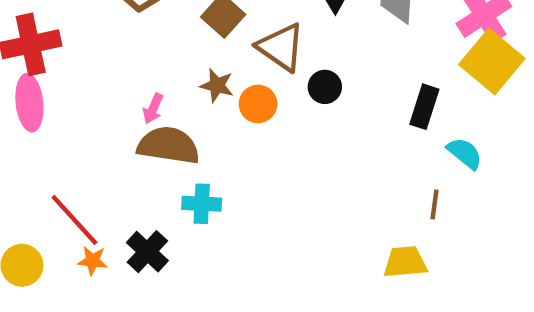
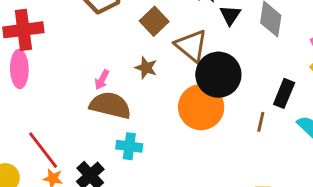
black circle: (325, 87) -> (218, 75), size x2.0
orange circle: (258, 104) -> (201, 107), moved, size x1.8
brown line: (435, 205) -> (261, 122), moved

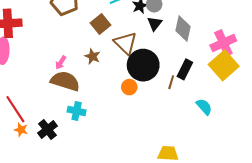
black rectangle: (284, 93) -> (185, 69), moved
orange circle: (201, 107) -> (129, 87), size x0.5
brown line: (261, 122) -> (171, 82), moved

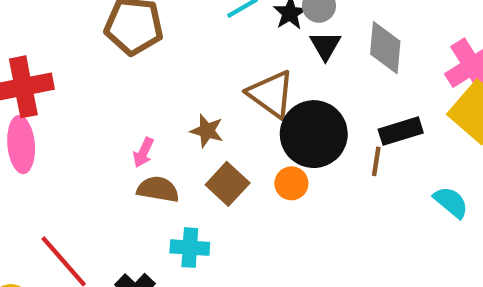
brown square: (101, 24) -> (228, 184), moved
black rectangle: (185, 69) -> (401, 131), turned 54
brown semicircle: (65, 81) -> (158, 189), size x0.7

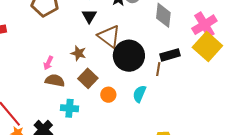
black triangle: (325, 46) -> (89, 16), moved
orange circle: (291, 183) -> (108, 95), moved
cyan semicircle: (451, 202) -> (139, 94), moved, turned -108

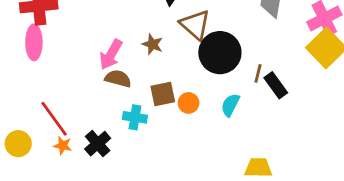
black rectangle: (170, 55) -> (276, 85), moved, turned 66
pink arrow: (48, 63) -> (111, 54), size x1.6
brown square: (88, 78) -> (163, 94), moved, turned 30

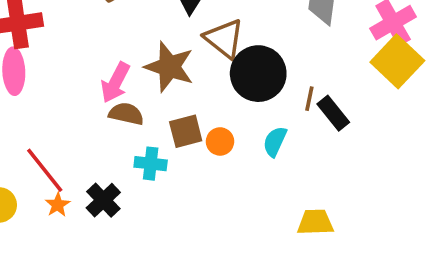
brown star: (152, 44) -> (169, 67), size x1.8
orange star: (63, 146) -> (58, 205), turned 30

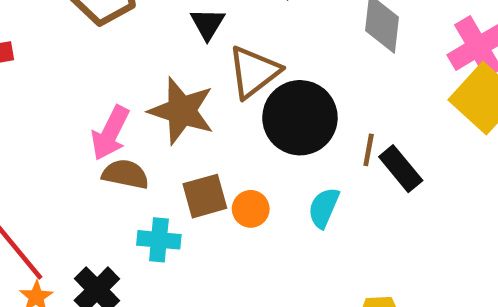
brown triangle: (224, 39) -> (254, 72), turned 45

